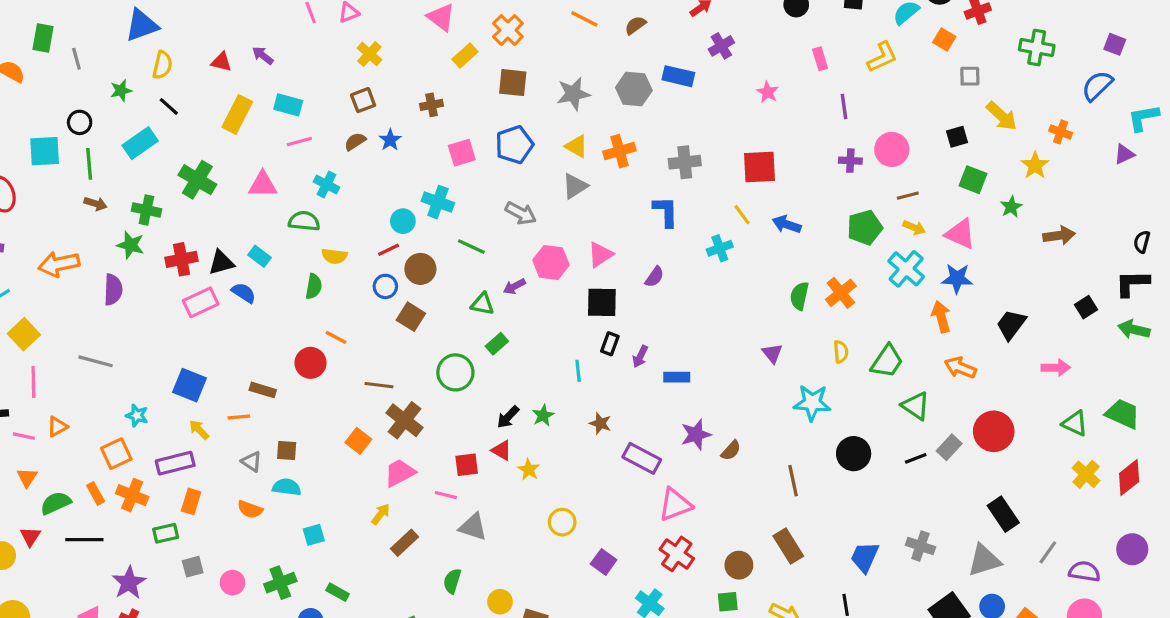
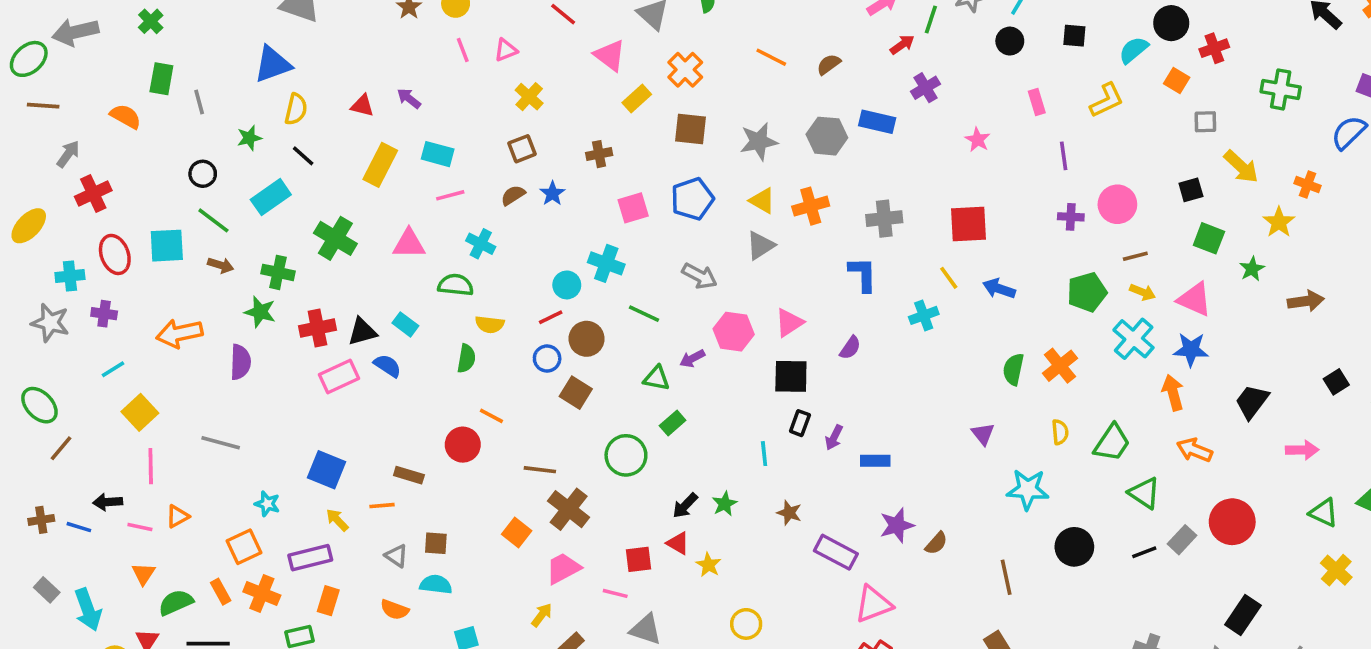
cyan square: (45, 151) -> (167, 246), moved
green line: (89, 164) -> (213, 220), turned -48
black rectangle: (1003, 514) -> (1243, 615), turned 68

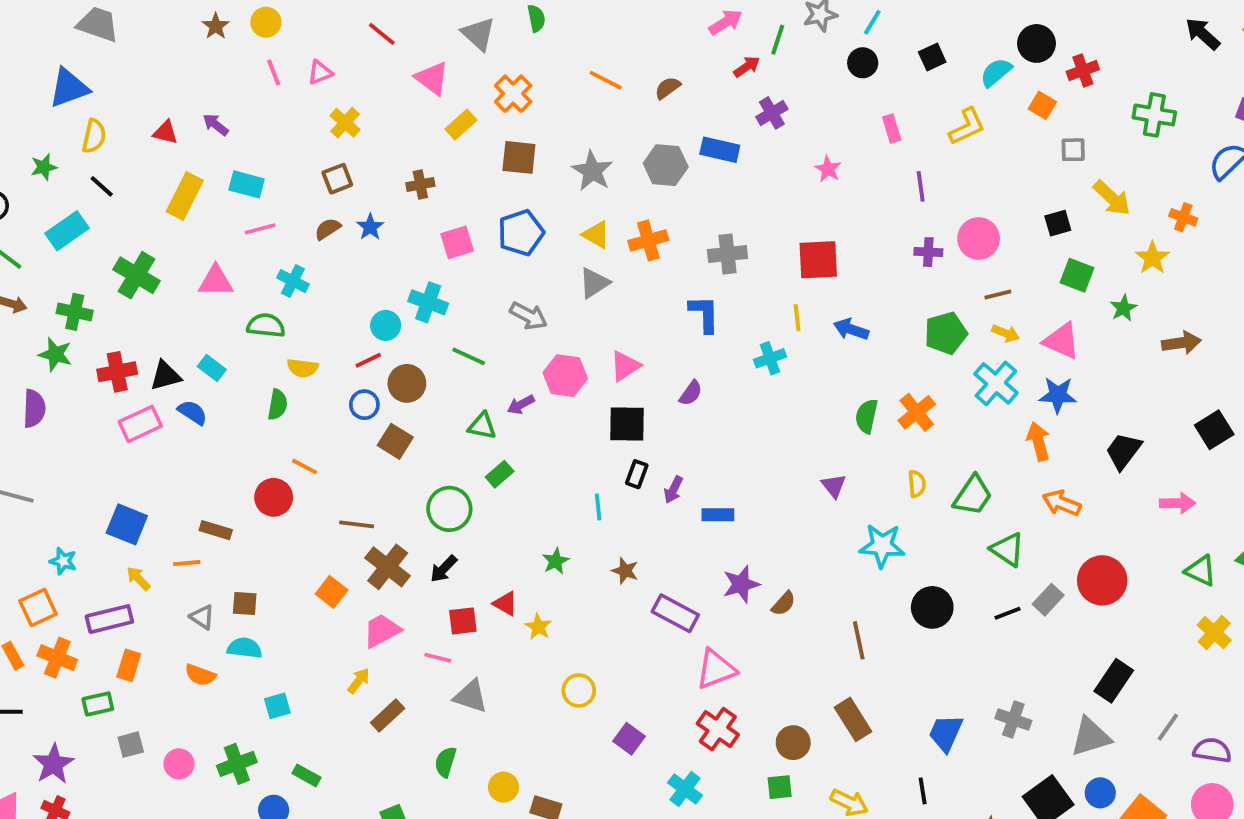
black square: (1074, 36) -> (932, 57), turned -30
gray star: (759, 141) -> (592, 171), turned -30
yellow line: (949, 278) -> (797, 318), turned 30
black square: (1336, 382) -> (1214, 430), size x1.4
black arrow: (685, 506) -> (444, 569), moved

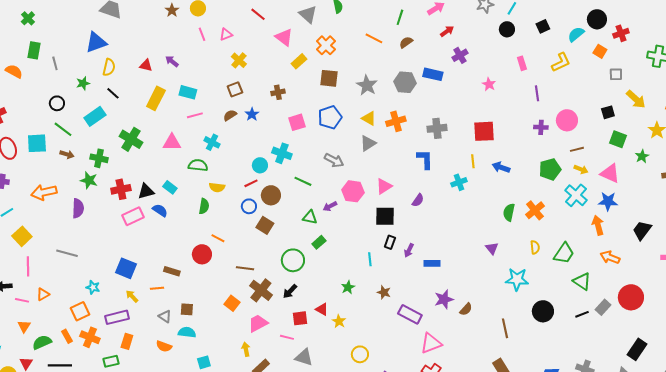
green line: (778, 40) -> (400, 17), moved
yellow arrow: (359, 681) -> (246, 349), turned -48

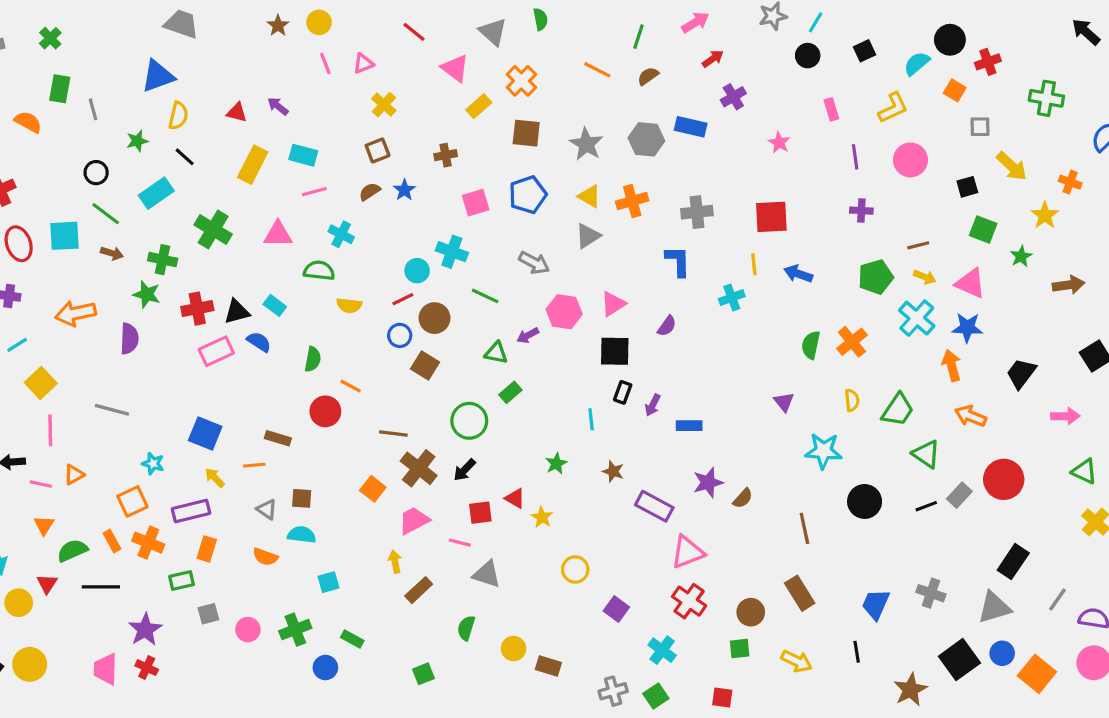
pink circle: (567, 120) -> (910, 160), moved
green semicircle: (204, 206) -> (313, 359), moved

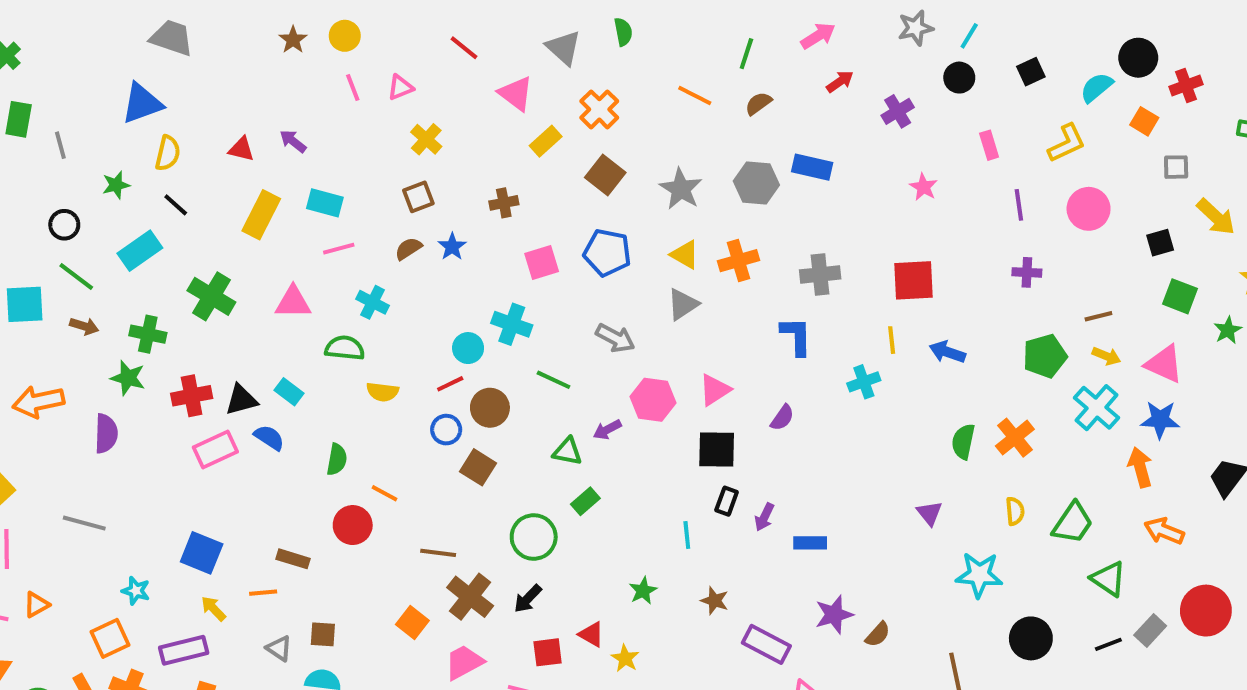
purple cross: (733, 97) -> (898, 111), moved
brown square: (526, 133) -> (605, 175), turned 32
blue pentagon: (528, 195) -> (607, 253), turned 30

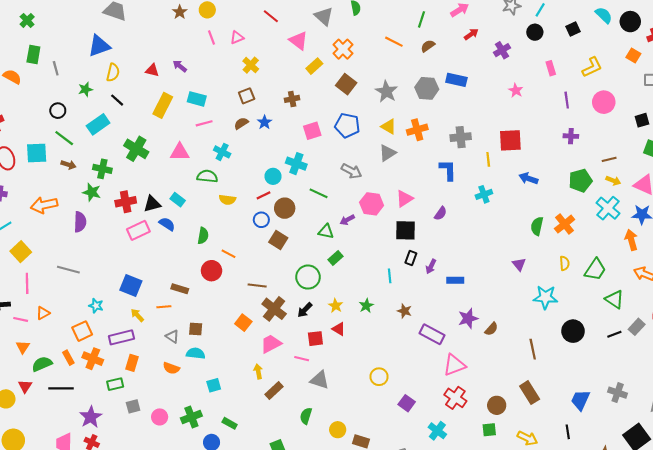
cyan semicircle: (1096, 88) -> (604, 15), moved, turned 84
yellow line: (892, 340) -> (488, 159), moved
yellow star: (625, 658) -> (336, 306), moved

